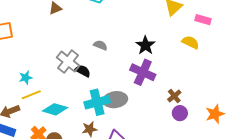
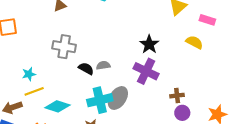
gray semicircle: (100, 45) -> (103, 65), moved, turned -32
gray cross: (68, 62) -> (64, 47), moved, turned -30
brown cross: (174, 96) -> (177, 96), turned 32
gray ellipse: (115, 100) -> (118, 98), turned -50

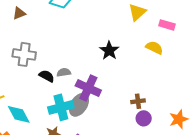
purple cross: (146, 71) -> (88, 88), moved
cyan diamond: (57, 106) -> (19, 114), turned 45

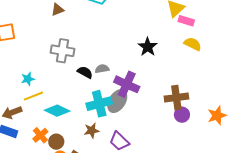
pink rectangle: (167, 25) -> (186, 21), moved
brown cross: (138, 101) -> (176, 98), size x1.6
cyan diamond: (19, 114) -> (57, 111), turned -35

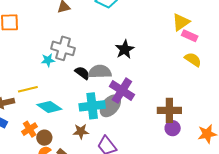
black star: (148, 47) -> (125, 49), moved
gray semicircle: (102, 69) -> (100, 72), size x1.6
cyan star: (28, 79) -> (48, 60), moved

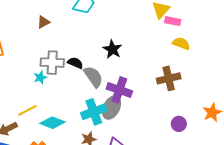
gray semicircle: (100, 72) -> (93, 77), turned 70
black semicircle: (82, 73) -> (75, 63), moved
brown cross: (169, 110) -> (169, 78), moved
purple circle: (173, 128) -> (179, 124), moved

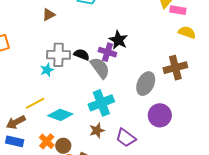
purple cross: (119, 90) -> (107, 52), moved, size x0.7
gray ellipse: (112, 108) -> (146, 84), moved
purple circle: (179, 124) -> (160, 115), moved, size x1.5

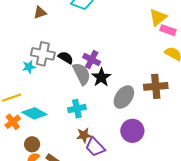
black star: (118, 40) -> (101, 77), moved
cyan cross: (101, 103) -> (77, 109), size x0.7
brown star: (97, 130) -> (84, 135), moved
orange cross: (47, 141) -> (13, 122), moved

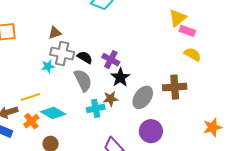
brown triangle: (40, 13) -> (55, 33), moved
gray semicircle: (81, 74) -> (83, 80), moved
brown star: (84, 135) -> (111, 99), moved

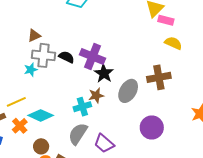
purple cross: (111, 60) -> (93, 57), size x1.4
gray semicircle: (83, 80) -> (78, 134), moved, turned -115
purple circle: (151, 131) -> (152, 128), moved

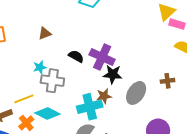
gray cross: (43, 55) -> (52, 81), moved
black star: (104, 73) -> (113, 74), turned -30
brown cross: (159, 77) -> (167, 81), size x0.6
cyan cross: (82, 107) -> (90, 107), size x1.4

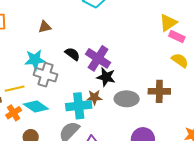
cyan star: (40, 67) -> (35, 60), size x1.5
brown cross: (167, 81) -> (159, 91), size x1.5
gray ellipse: (136, 93) -> (127, 99), turned 50

